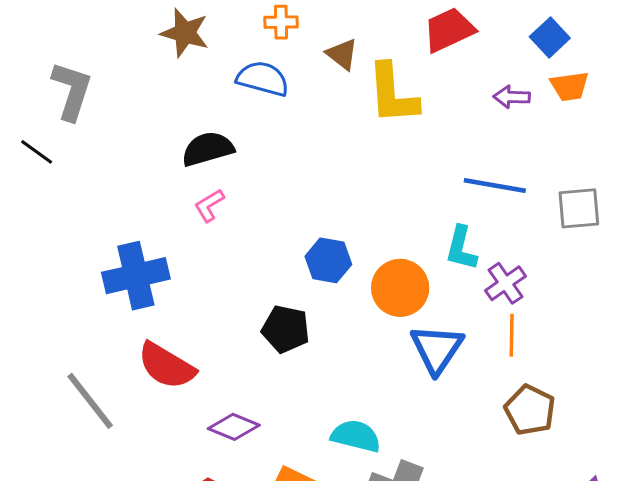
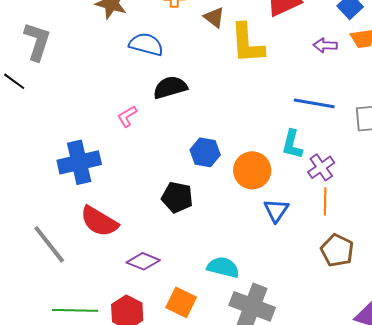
blue semicircle: (263, 79) -> (146, 44), moved
black semicircle: (208, 149) -> (170, 87), moved
blue triangle: (437, 349) -> (276, 210), size x0.7

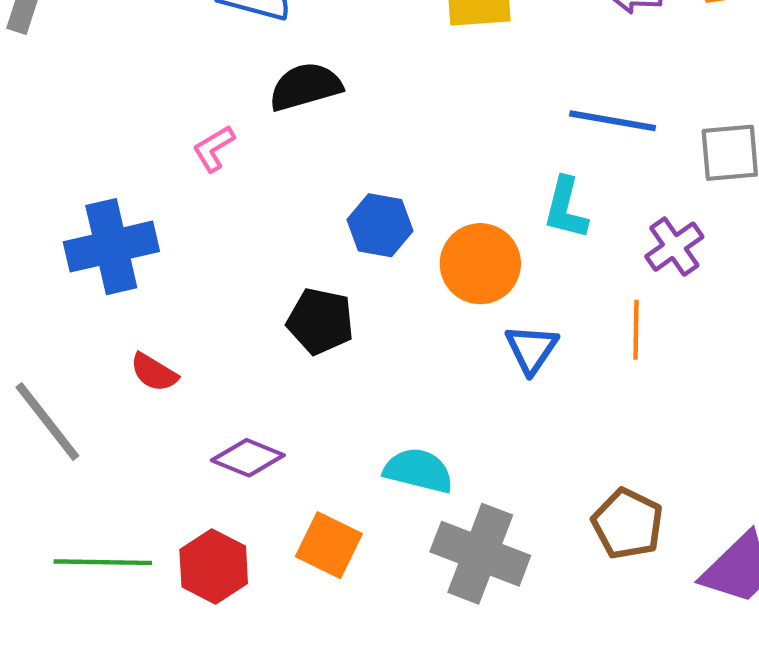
purple cross: (321, 167) -> (674, 247), moved
red semicircle: (99, 221) -> (154, 372), size x0.6
brown pentagon: (337, 250) -> (627, 524), moved

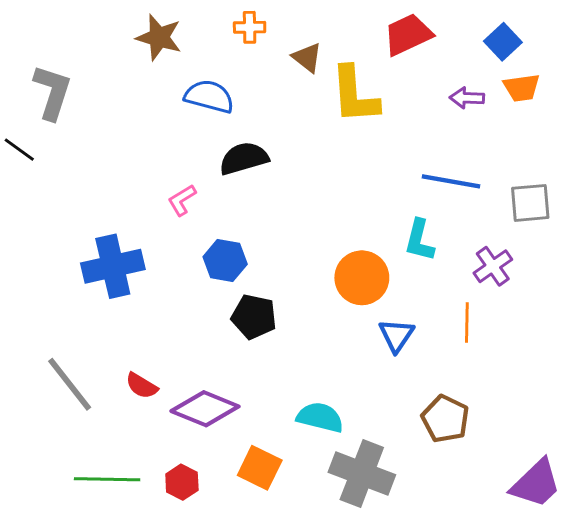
blue hexagon: (380, 225) -> (225, 260), moved
red semicircle: (154, 372) -> (142, 386), moved
purple diamond: (248, 458) -> (205, 409), size x1.4
brown pentagon: (627, 524) -> (445, 419), moved
red hexagon: (214, 566) -> (182, 482), size x0.7

